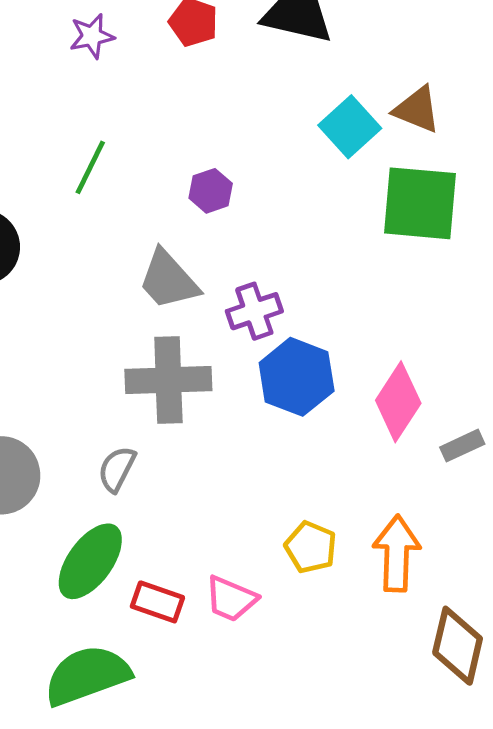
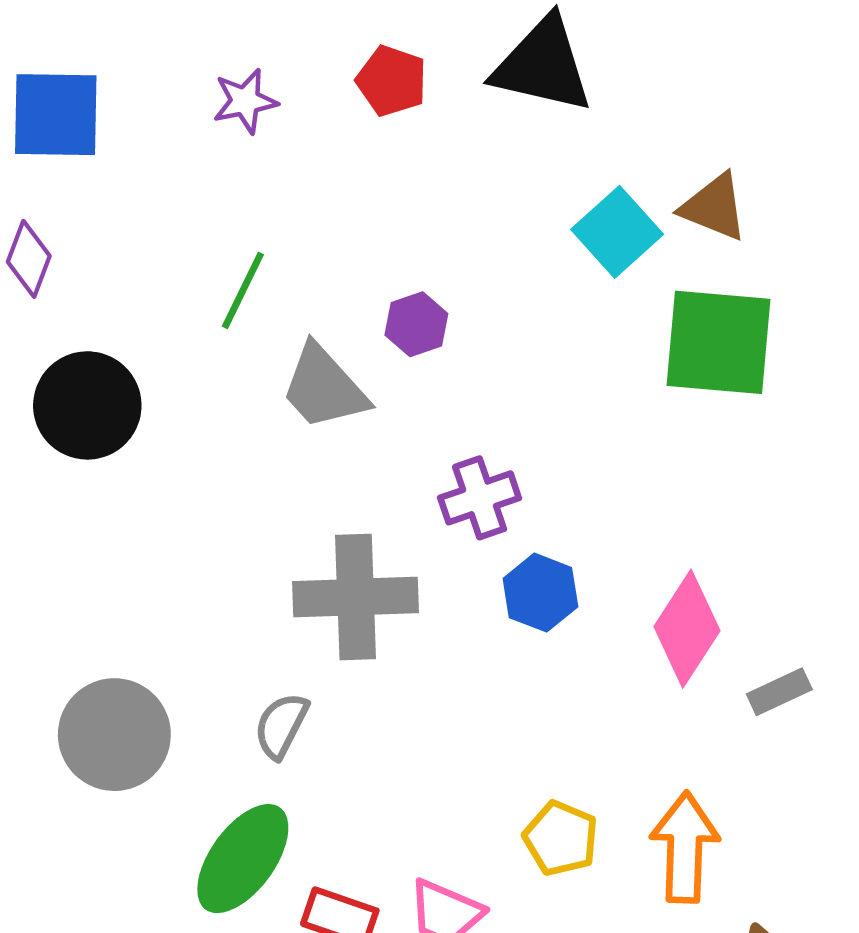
gray trapezoid: (168, 280) -> (324, 387), moved
blue hexagon: (297, 377) -> (540, 593), size x0.7

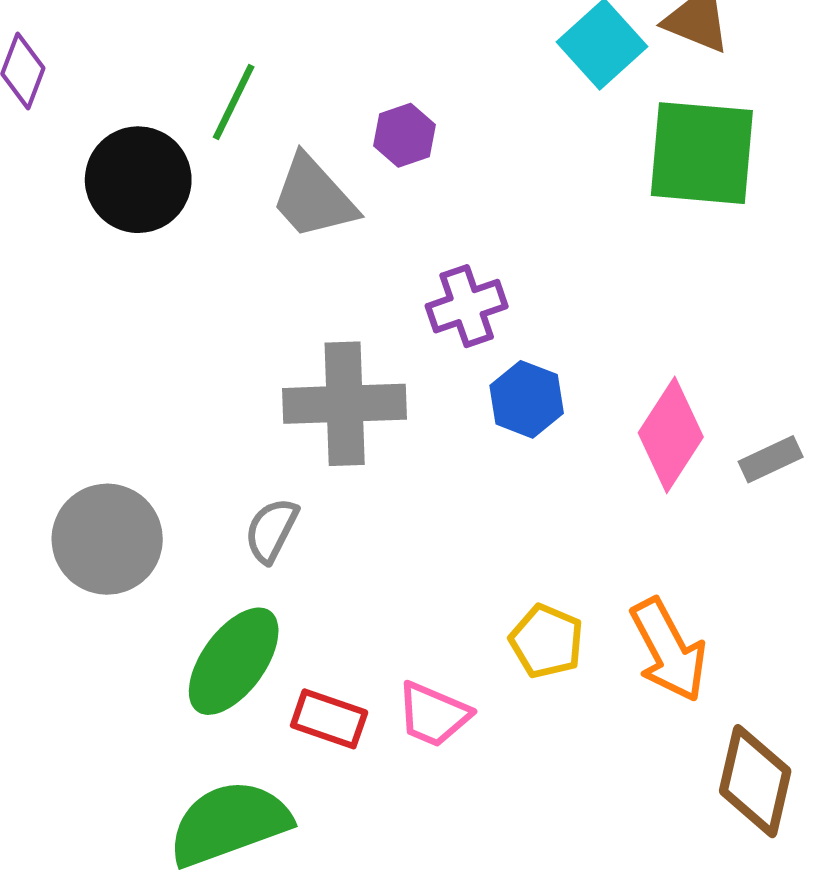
black circle: (87, 405) -> (138, 180), moved
gray rectangle: (779, 692) -> (771, 459), moved
orange arrow: (685, 847) -> (669, 650), turned 150

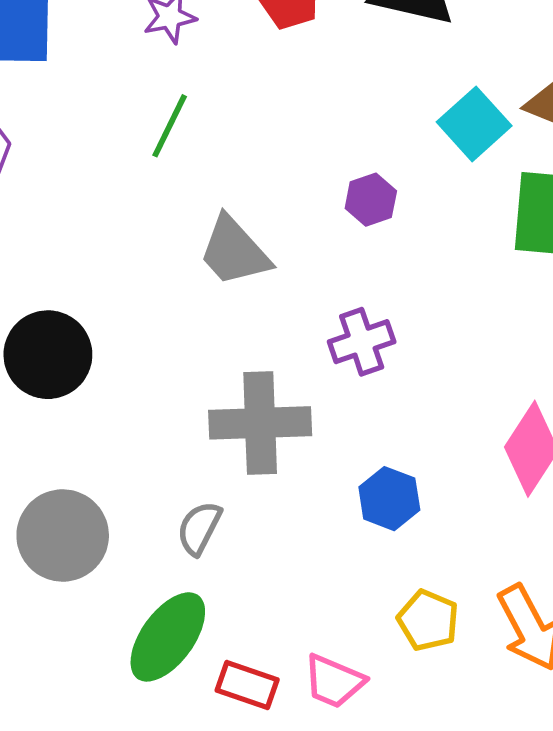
green line: (234, 102) -> (170, 126), moved
purple hexagon: (405, 135) -> (371, 200), moved
black circle: (138, 180) -> (48, 355), moved
blue hexagon: (527, 399) -> (389, 499), moved

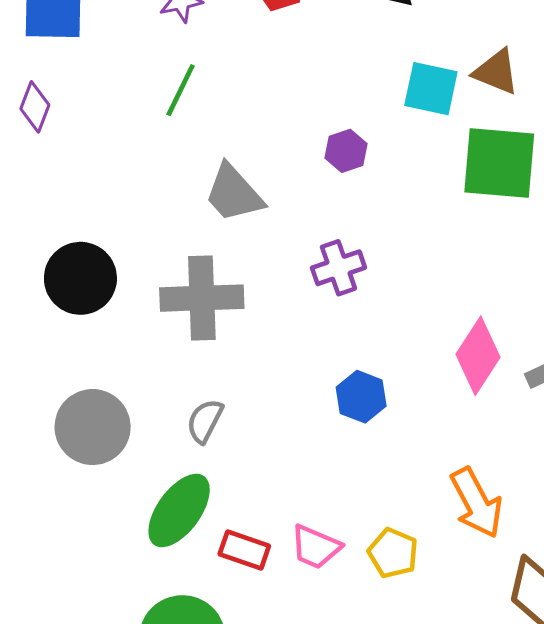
cyan square: (474, 124) -> (431, 89), turned -36
gray cross: (260, 423) -> (202, 298), moved
yellow pentagon: (428, 620) -> (393, 553), moved

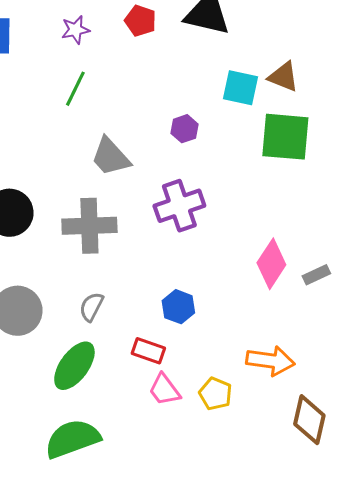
purple cross: (338, 268) -> (179, 206), size x1.4
blue hexagon: (361, 397) -> (178, 307), moved
orange arrow: (476, 503) -> (270, 361), turned -54
pink trapezoid: (316, 547) -> (164, 390), turned 30
red rectangle: (244, 550) -> (148, 351), moved

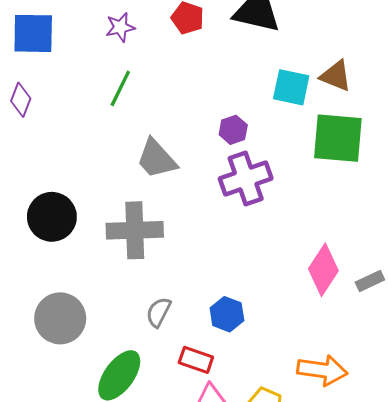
purple cross: (179, 206) -> (246, 178), moved
gray semicircle: (91, 307) -> (159, 312), moved

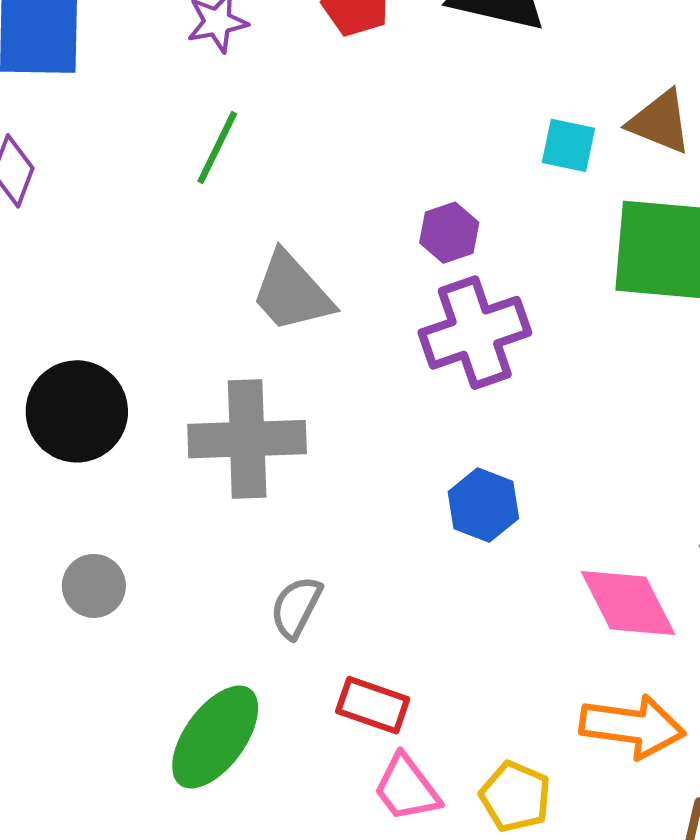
cyan square: (291, 87) -> (568, 145), size x0.7
pink diamond: (323, 270) -> (628, 603), moved, turned -60
blue hexagon: (227, 314) -> (483, 505), moved
gray circle: (60, 318) -> (94, 586), moved, size x0.6

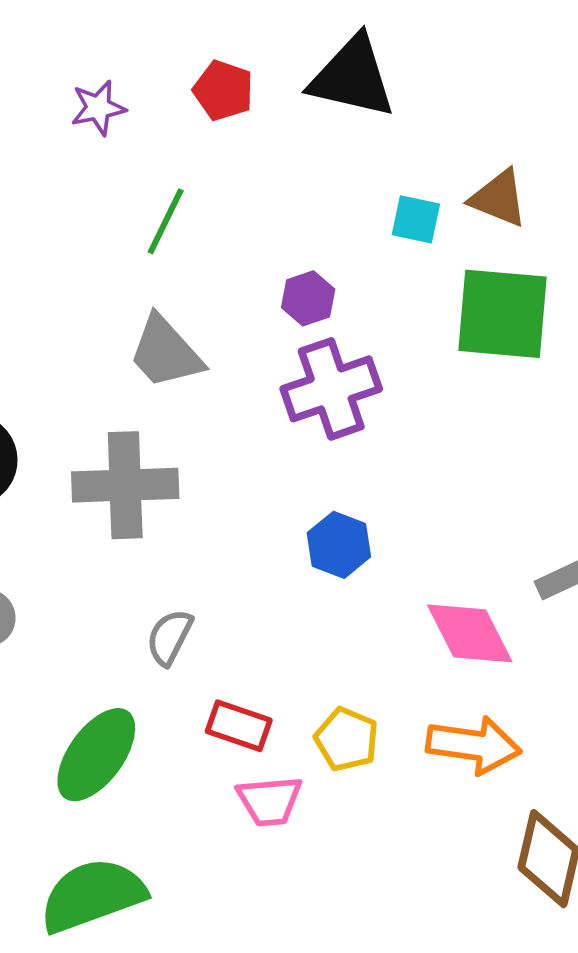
green line: (217, 147) -> (166, 221), moved
pink trapezoid: (407, 788) -> (270, 801), turned -58
yellow pentagon: (515, 797) -> (347, 739), moved

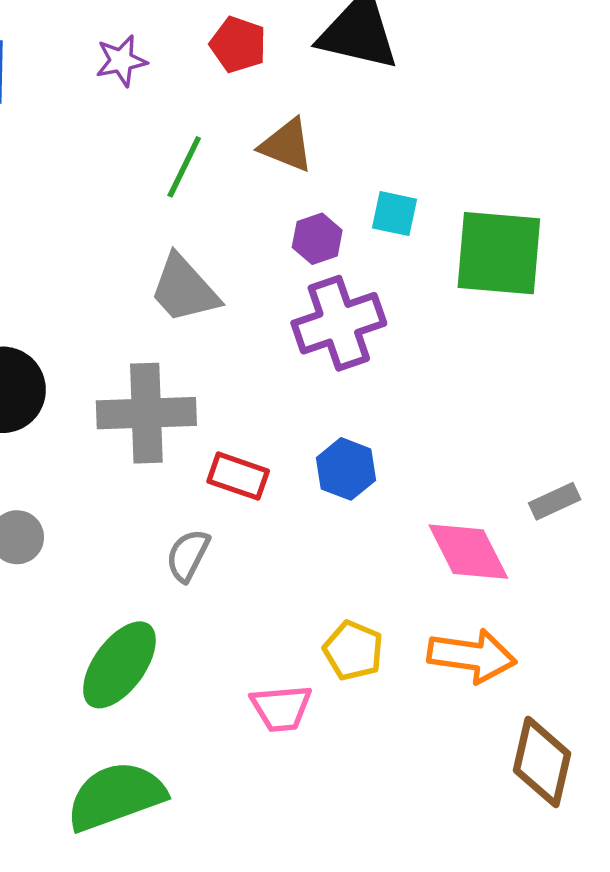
brown triangle: (499, 198) -> (287, 145), moved
cyan square: (416, 219) -> (395, 214), moved
red rectangle: (239, 726) -> (238, 476), moved

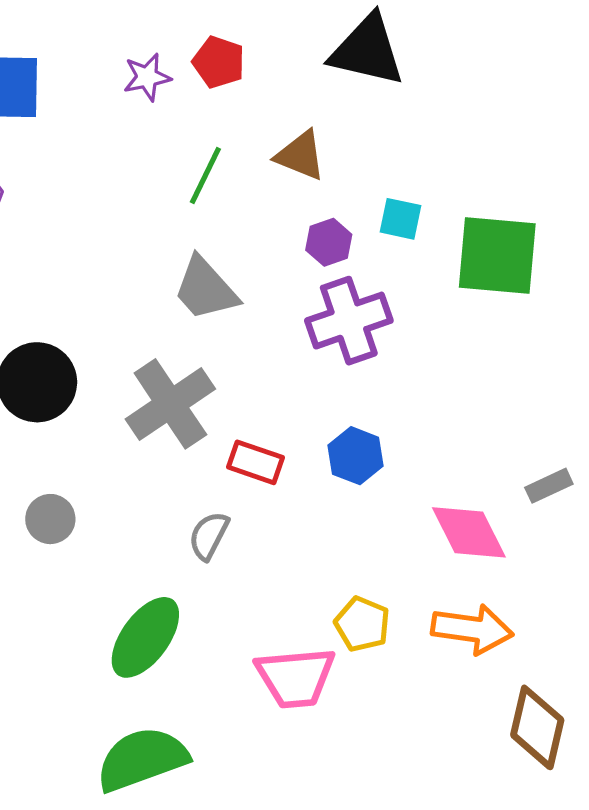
red pentagon: (238, 45) -> (219, 62), moved
gray cross: (146, 413) -> (170, 404), turned -32
pink trapezoid: (281, 708) -> (295, 677), size x1.4

